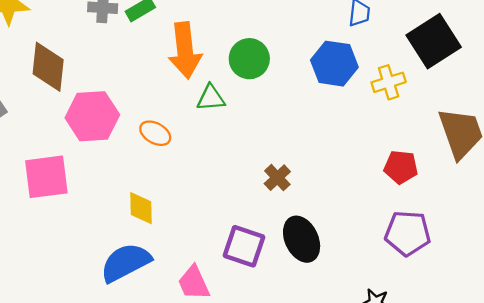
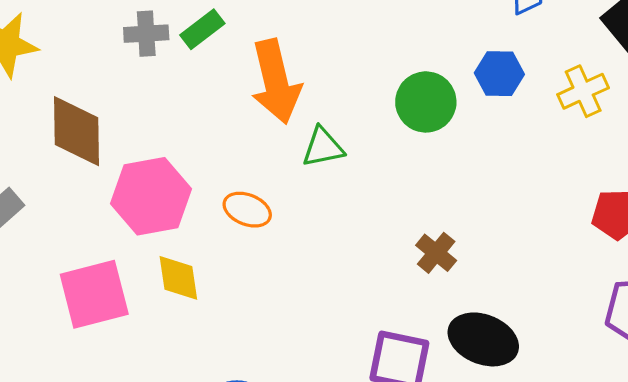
green circle: (249, 59) -> (426, 102), moved
blue hexagon: (334, 64) -> (499, 74), size x0.7
yellow diamond: (141, 208) -> (178, 278), moved
black ellipse: (302, 239) -> (483, 339), turned -36

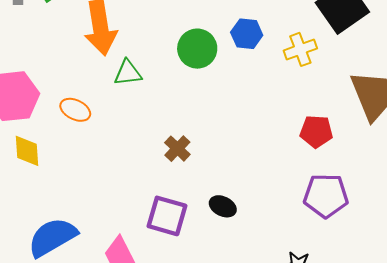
brown cross: (436, 253) -> (177, 149), moved
black ellipse: (483, 339) -> (223, 206), size x0.6

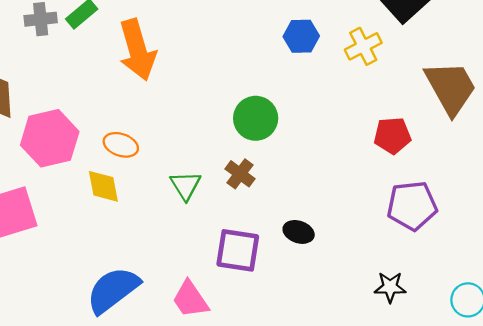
green circle: (197, 49) -> (256, 118), moved
green triangle: (128, 73) -> (186, 185), moved, turned -48
yellow diamond: (27, 151) -> (103, 186), moved

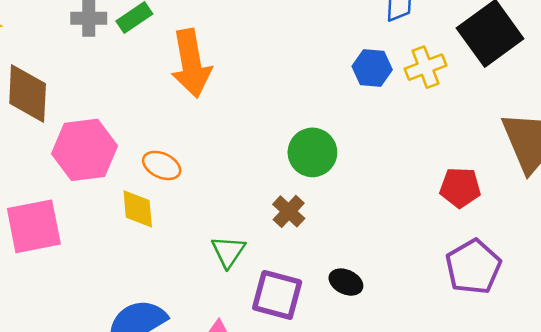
yellow cross: (363, 46) -> (426, 67), moved
green triangle: (186, 185) -> (228, 252), moved
purple pentagon: (412, 206) -> (473, 267), turned -30

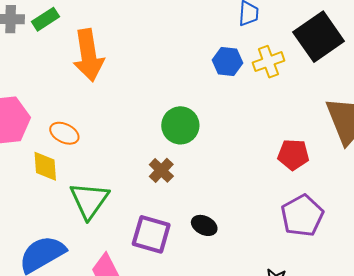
green triangle: (228, 252) -> (89, 200), moved, size x1.5

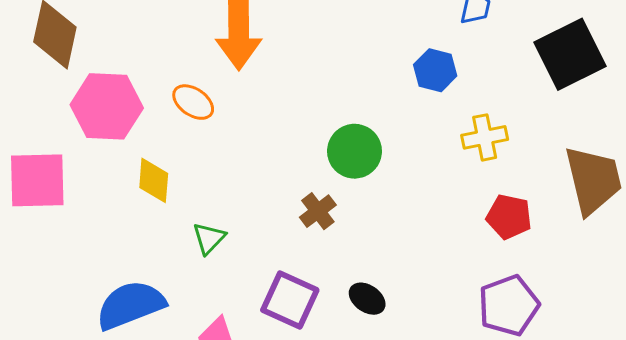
yellow cross: (268, 62) -> (485, 137), moved
orange ellipse: (64, 133) -> (193, 102), moved
green triangle: (89, 200) -> (209, 238), size x0.6

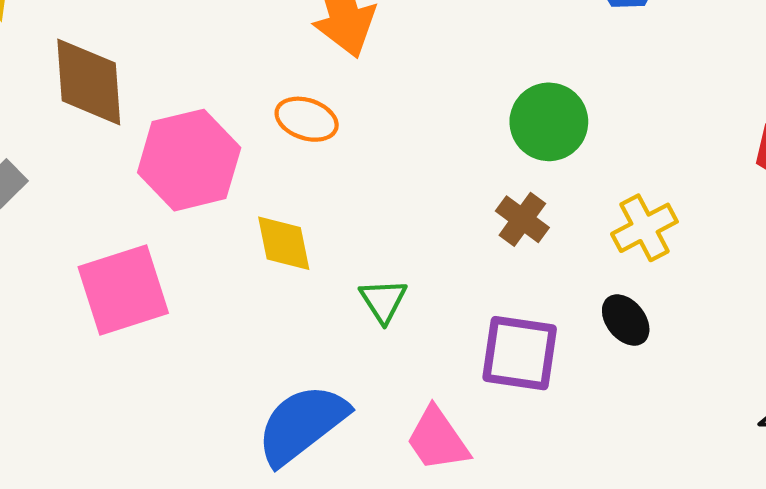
yellow cross: (485, 137) -> (644, 228), moved
black ellipse: (367, 299) -> (626, 320), turned 33

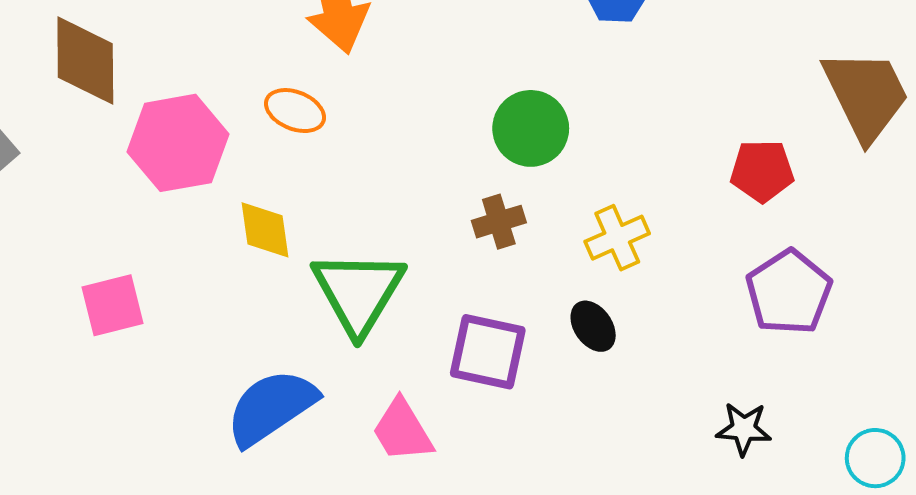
brown cross: (522, 219) -> (499, 222), turned 33
pink square: (123, 290) -> (113, 305), moved, size x0.7
green triangle: (383, 301) -> (358, 292), size x2.0

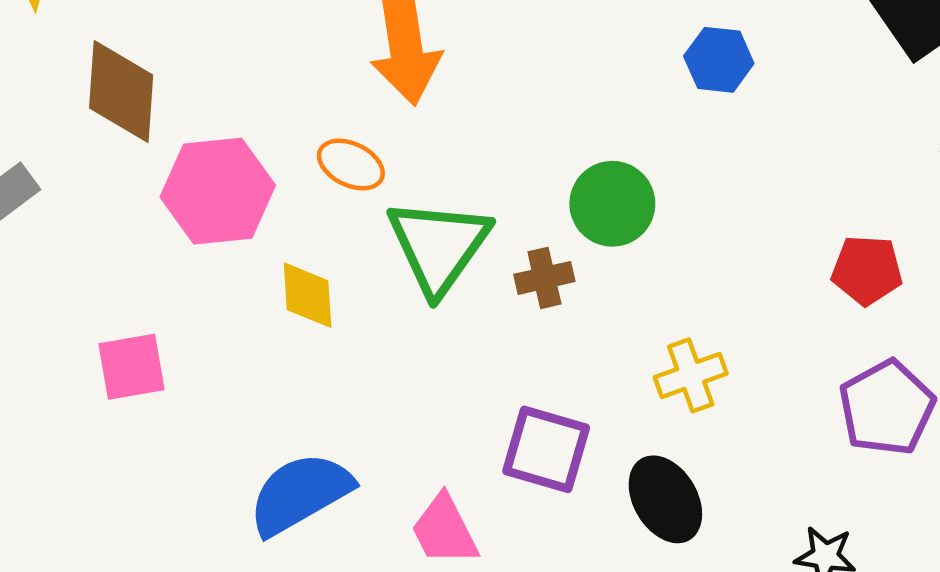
brown cross: (499, 222) -> (544, 278), moved
yellow cross: (617, 238) -> (691, 375), moved
green triangle: (358, 292) -> (439, 246), moved
black ellipse: (593, 326) -> (665, 499), moved, size x1.5

